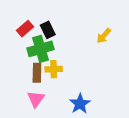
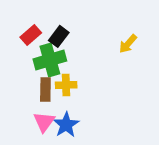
black rectangle: (48, 30) -> (59, 36), turned 63
blue star: (80, 104) -> (66, 125), moved

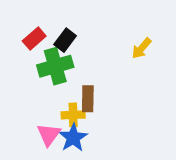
yellow cross: (66, 85) -> (73, 115), moved
brown rectangle: (45, 89) -> (88, 99), moved

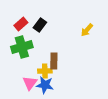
green cross: (55, 66) -> (22, 47), moved
blue star: (73, 138) -> (45, 85), turned -30

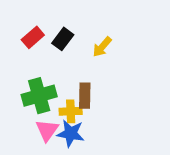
yellow arrow: (87, 30) -> (102, 47), moved
green cross: (22, 47) -> (39, 96), moved

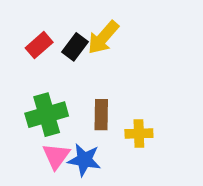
yellow arrow: (102, 47) -> (103, 37), moved, size x1.4
yellow cross: (71, 111) -> (139, 133), moved

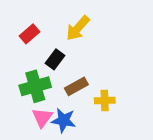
black rectangle: (75, 47) -> (55, 59), moved
brown rectangle: (101, 115) -> (76, 86), turned 60

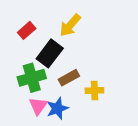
black rectangle: (55, 59) -> (50, 53), size x1.5
blue star: (64, 120) -> (57, 108), turned -30

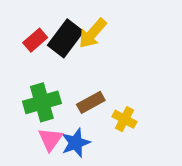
black rectangle: (50, 53) -> (66, 38), moved
yellow cross: (94, 90) -> (124, 119), turned 30

